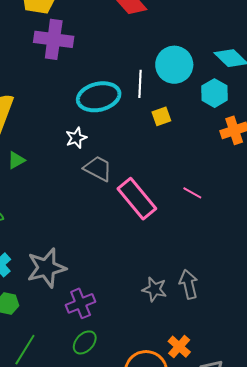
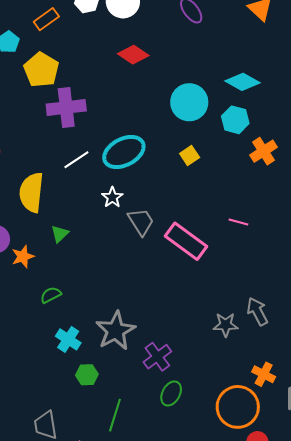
white line: (140, 84) -> (76, 160), moved, turned 68
gray trapezoid: (98, 168) -> (141, 222), turned 44

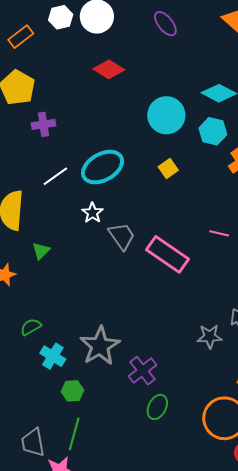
purple cross: (66, 107) -> (43, 124), size x0.6
green semicircle: (51, 295) -> (31, 327), moved
green line: (115, 415) -> (74, 434), moved

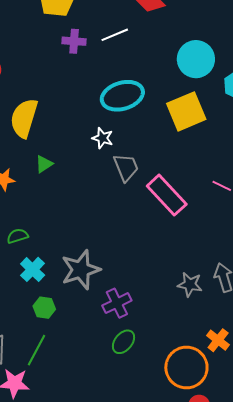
yellow square: (168, 168) -> (186, 111), size x2.0
white line: (55, 176) -> (115, 35), moved
white star: (92, 213) -> (103, 138), turned -30

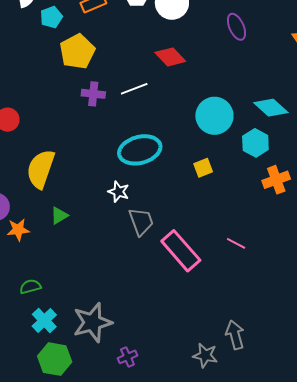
yellow square: (186, 111) -> (203, 168), size x0.5
gray star: (190, 284) -> (205, 355), moved
purple cross: (117, 303) -> (127, 357), size x0.7
green hexagon: (44, 308) -> (55, 359), size x1.5

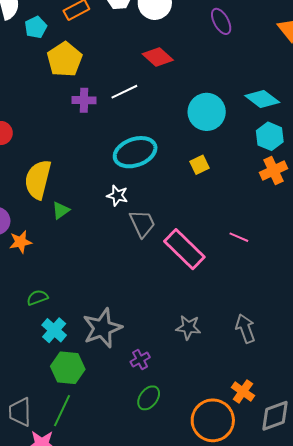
cyan hexagon: (255, 143) -> (270, 136), moved
green triangle: (59, 216) -> (61, 210), moved
gray star: (205, 355) -> (188, 327), moved

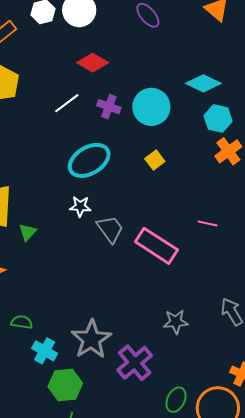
purple cross: (84, 100) -> (109, 107), moved, turned 30
green semicircle: (37, 298) -> (22, 322), turned 40
purple cross: (140, 360) -> (135, 363), size x1.8
green ellipse: (149, 398) -> (176, 400), moved

